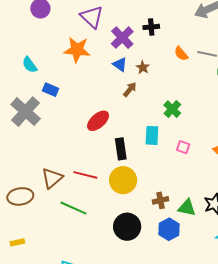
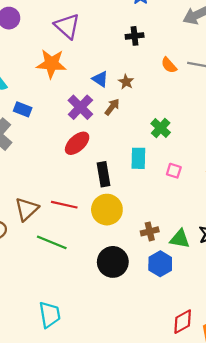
purple cross: (122, 38) -> (80, 107), moved

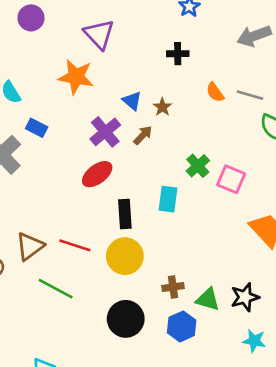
pink square: (174, 171) -> (231, 179), moved, size x1.5

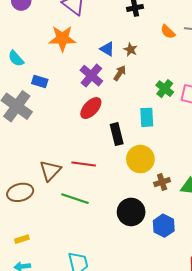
yellow circle: (125, 256) -> (140, 159), moved
blue hexagon: (182, 326) -> (164, 226), moved

